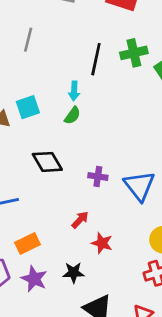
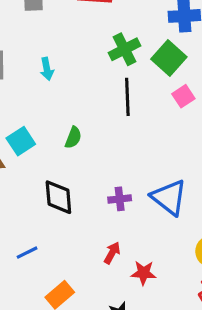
black line: (96, 59) -> (127, 97), moved
cyan arrow: (74, 91) -> (47, 69), moved
black diamond: (47, 162) -> (58, 197), turned 40

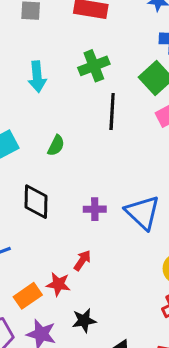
green cross: (124, 49) -> (94, 66), moved
cyan arrow: (47, 69) -> (37, 77), size x1.4
red star: (143, 273) -> (58, 284), moved

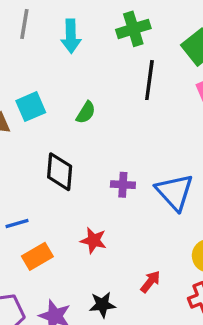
red arrow: (82, 260) -> (150, 282), moved
red star: (58, 284) -> (93, 240), moved
orange rectangle: (28, 296) -> (37, 256), moved

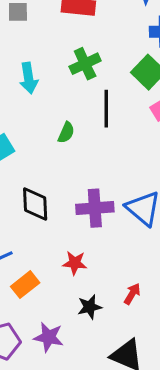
green semicircle: (86, 112) -> (66, 133), moved
purple cross: (123, 185) -> (95, 208), size x1.6
black star: (102, 305) -> (90, 307), moved

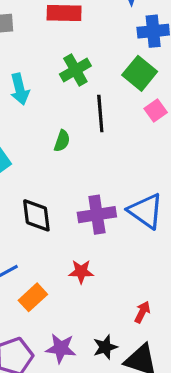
red arrow: (132, 294) -> (142, 312), moved
black star: (90, 307) -> (105, 347), moved

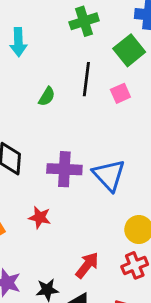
green cross: (75, 70) -> (84, 21), moved
pink square: (156, 111) -> (120, 93), moved
red arrow: (142, 312) -> (87, 265), size x1.4

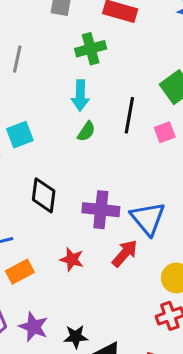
green cross: (84, 21) -> (91, 49), moved
cyan arrow: (18, 42) -> (80, 95), moved
red arrow: (87, 265) -> (125, 253), moved

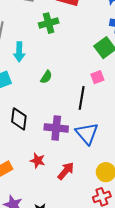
cyan arrow: (80, 95) -> (19, 52), moved
black line: (129, 115) -> (82, 98), moved
red arrow: (125, 253) -> (66, 171), moved

